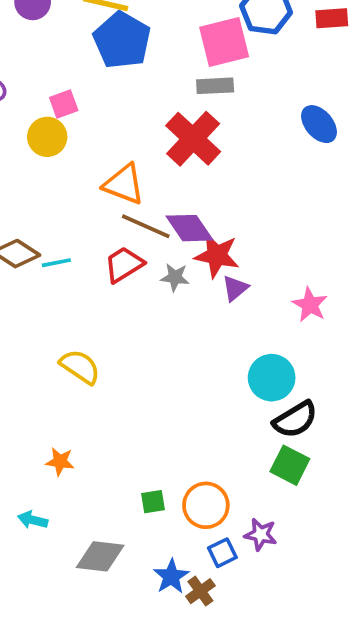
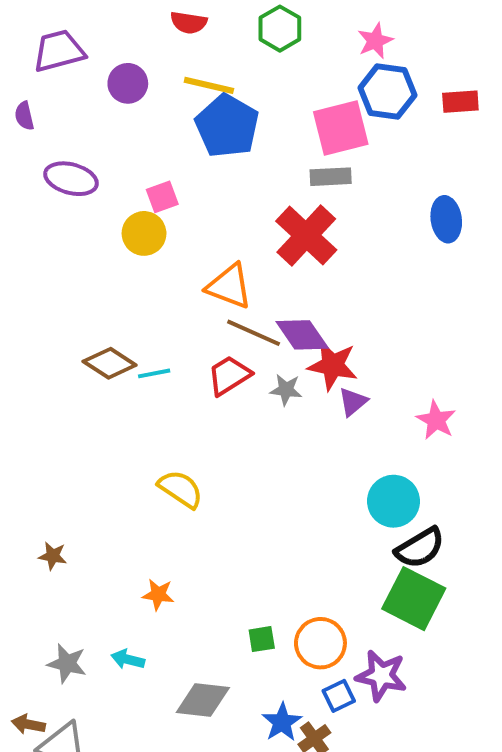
blue ellipse: (319, 124) -> (446, 219), turned 33
green square: (290, 465) -> (414, 599), size x1.4
purple star: (261, 535) -> (381, 676), size x1.4

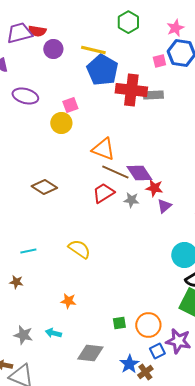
red semicircle: (189, 23) -> (37, 31), moved
pink square: (341, 128) -> (159, 61), moved, size x0.5
red cross: (306, 235) -> (131, 90), moved, turned -36
red star: (333, 365) -> (154, 188), size x0.7
cyan line: (154, 373) -> (28, 251), moved

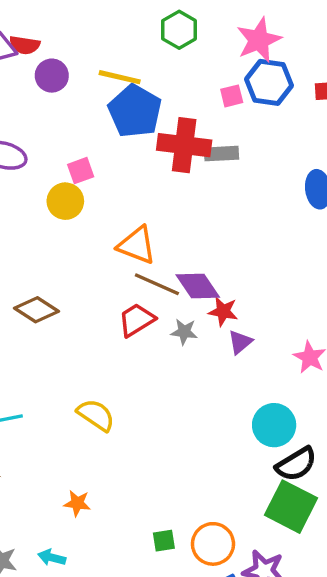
pink star: (175, 28) -> (259, 40), size x1.5

